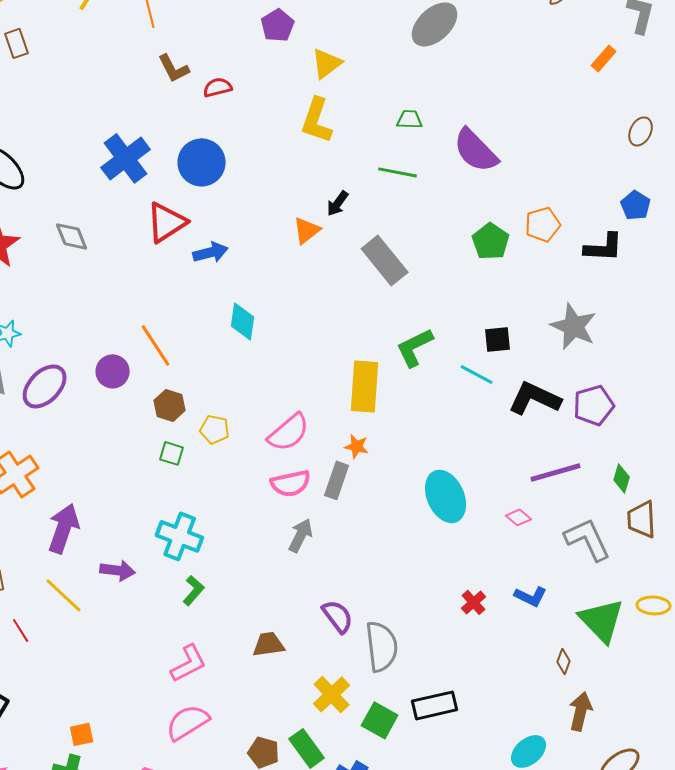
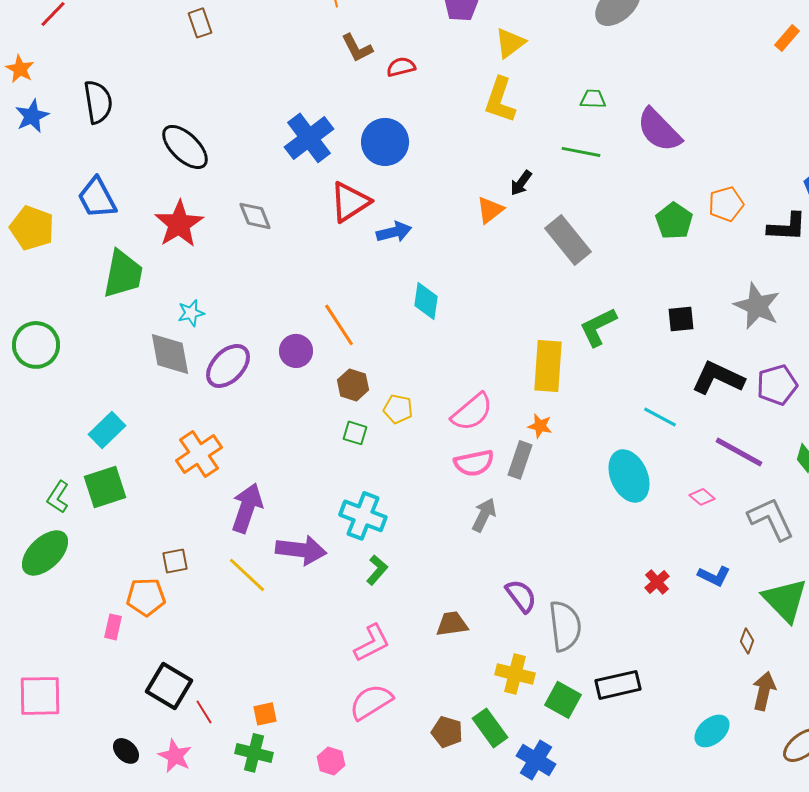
cyan line: (477, 374) -> (660, 417), moved
purple line: (556, 472) -> (739, 452), turned 45
purple arrow: (118, 570) -> (301, 550), size x1.4
red line: (21, 630) -> (204, 712), moved
yellow cross: (332, 694) -> (515, 674), turned -33

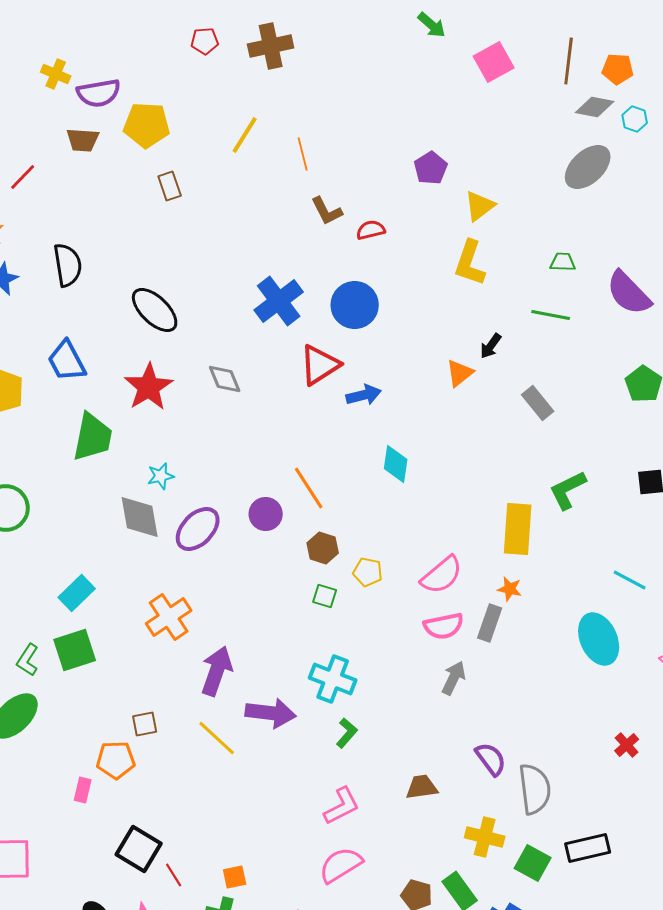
gray rectangle: (568, 240) -> (538, 403), size x0.7

